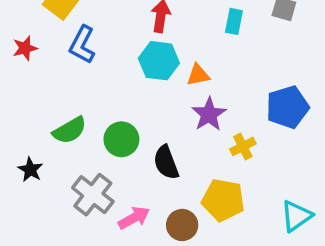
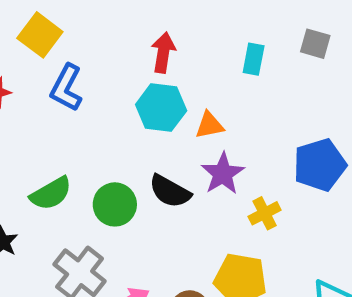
black semicircle: (166, 162) -> (170, 191), moved, turned -40

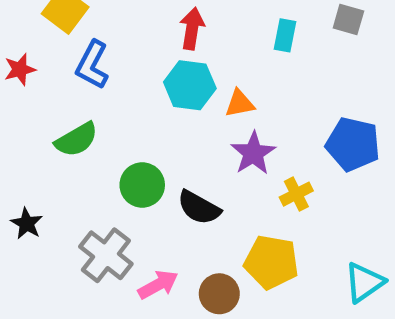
blue pentagon: (320, 165) -> (353, 144), turned 30
black semicircle: (170, 191) -> (199, 208), moved
green semicircle: (51, 193) -> (76, 140), moved

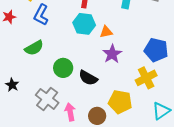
yellow cross: (296, 194) -> (146, 78), moved, size x1.5
pink arrow: (158, 285) -> (70, 112), turned -72

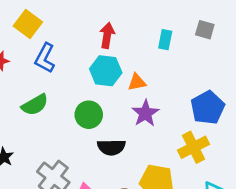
blue pentagon: (156, 50) -> (208, 108), turned 30
green circle: (63, 68) -> (89, 115), moved
black semicircle: (88, 78) -> (111, 147), turned -30

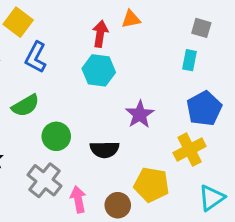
cyan rectangle: (165, 40) -> (190, 60), moved
orange triangle: (137, 82) -> (131, 19), moved
green circle: (89, 115) -> (56, 136), moved

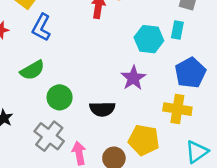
cyan hexagon: (99, 70) -> (149, 39), moved
yellow cross: (190, 150) -> (177, 109), turned 36

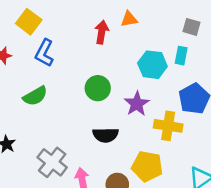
green circle: (60, 97) -> (98, 88), moved
yellow cross: (177, 109) -> (168, 126), moved

